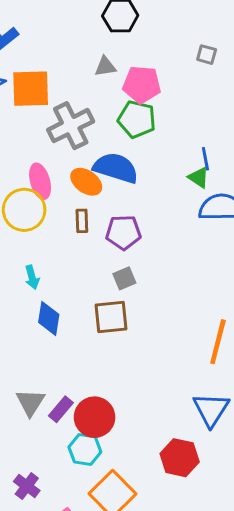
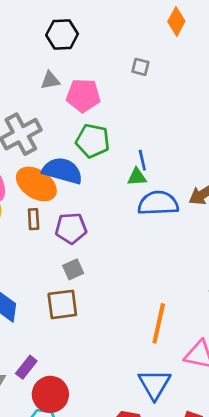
green pentagon: (137, 119) -> (93, 141), moved
green triangle: (199, 177) -> (137, 177), turned -36
orange ellipse: (86, 182) -> (36, 184), size x1.4
purple rectangle: (61, 409) -> (26, 367), moved

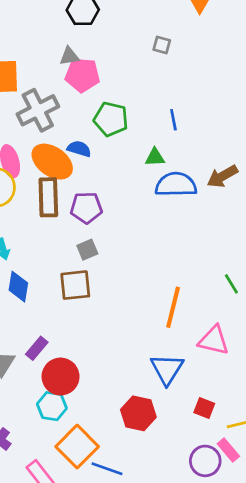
pink pentagon: (83, 95) -> (82, 75), moved
blue line: (142, 160) -> (173, 120), moved
blue semicircle: (62, 171) -> (79, 149), size x0.6
brown rectangle: (34, 219) -> (48, 197), size x1.8

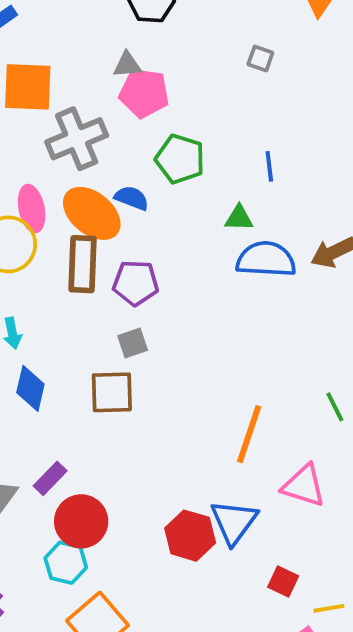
red hexagon: (138, 413) -> (190, 536), moved

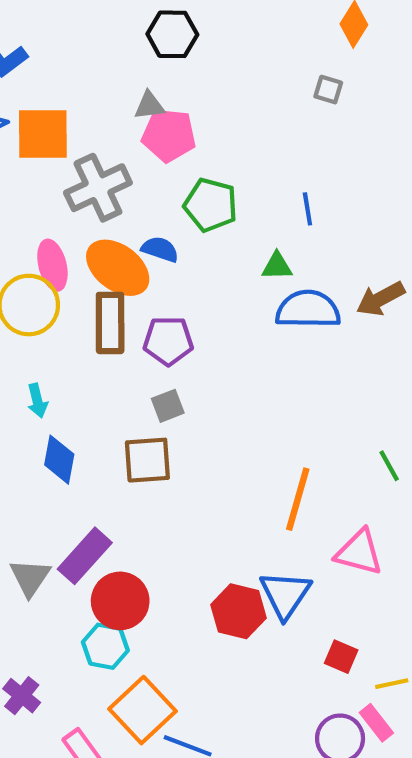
gray square: (260, 59) -> (328, 90), moved
purple rectangle: (50, 478) -> (85, 556), size x1.5

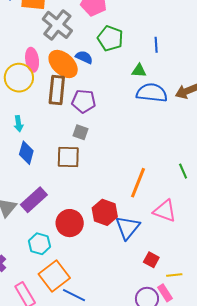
gray cross: (98, 188) -> (57, 25), turned -32
gray square: (168, 406) -> (80, 132), turned 35
red circle: (120, 601) -> (70, 223), moved
red hexagon: (239, 611) -> (105, 212), moved

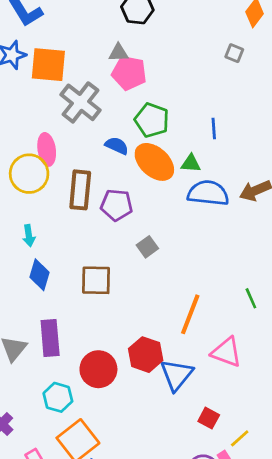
orange ellipse: (63, 64) -> (154, 162), moved
gray square: (80, 132) -> (147, 247), moved, turned 35
purple rectangle: (34, 200) -> (50, 338), turned -52
yellow line: (174, 275) -> (240, 438), turned -35

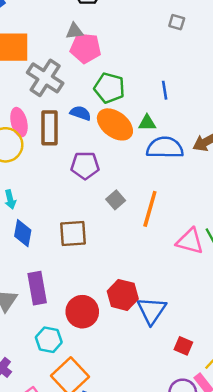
brown rectangle: (80, 190) -> (49, 128), moved
orange line: (190, 314) -> (150, 209), moved
pink triangle: (226, 352) -> (190, 241), moved

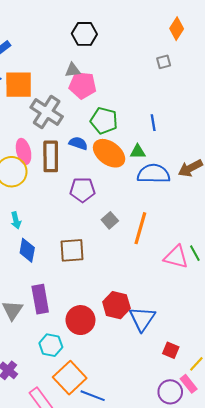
gray square: (177, 22) -> (164, 62), turned -32

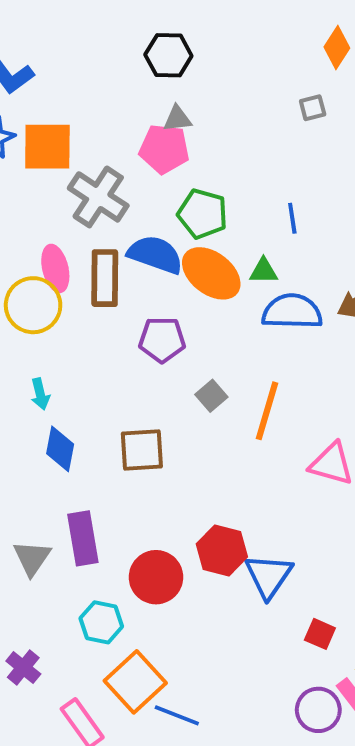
gray triangle: (73, 70) -> (177, 119), moved
blue semicircle: (78, 143) -> (155, 255), size x1.6

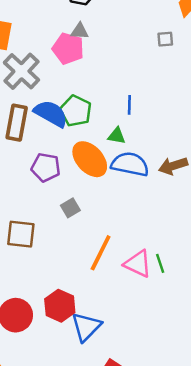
green pentagon: (203, 214) -> (76, 111), moved
blue line: (292, 218) -> (129, 105), moved
orange ellipse: (211, 273) -> (90, 159), moved
orange line: (267, 411) -> (101, 253), moved

